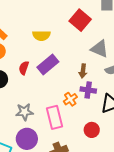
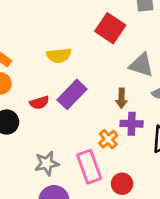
red semicircle: (24, 68) -> (39, 103), turned -120
red circle: (92, 130) -> (122, 184), moved

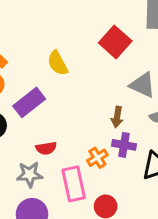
yellow semicircle: (59, 55) -> (58, 63), turned 60
purple rectangle: (72, 94) -> (29, 102), moved
red semicircle: (39, 103) -> (46, 148), moved

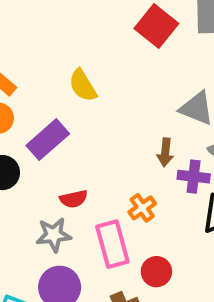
red square: (115, 42) -> (156, 26), moved
purple cross: (124, 145) -> (194, 177), moved

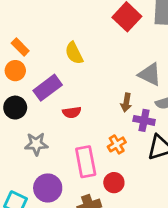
red semicircle: (74, 199) -> (72, 112), moved
orange cross: (142, 208) -> (117, 144), moved
gray star: (54, 235) -> (36, 144), moved

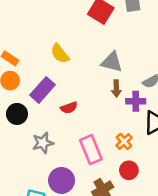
gray triangle: (150, 74) -> (112, 62), moved
orange cross: (117, 144) -> (124, 142), moved
red circle: (114, 183) -> (129, 170), moved

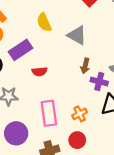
gray triangle: (112, 62) -> (77, 35), moved

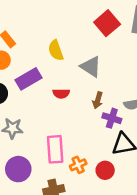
red semicircle: (39, 72) -> (61, 94), moved
orange cross: (80, 114) -> (78, 165), moved
red circle: (77, 140) -> (105, 170), moved

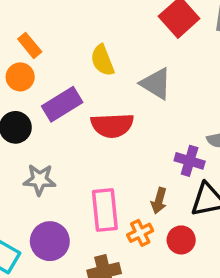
red semicircle: (61, 94) -> (112, 125), size x1.6
brown arrow: (98, 100) -> (159, 201), moved

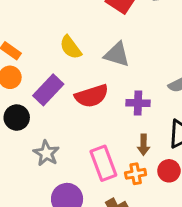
purple cross: (190, 161) -> (138, 103), moved
gray star: (40, 180) -> (46, 153), turned -30
orange cross: (140, 233) -> (136, 174), turned 30

